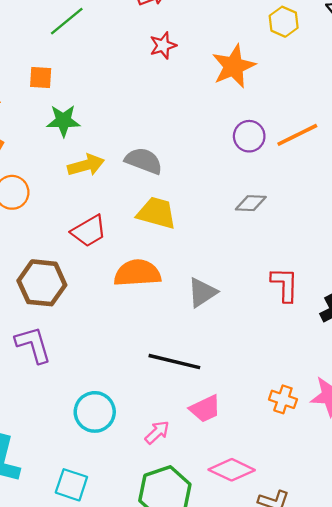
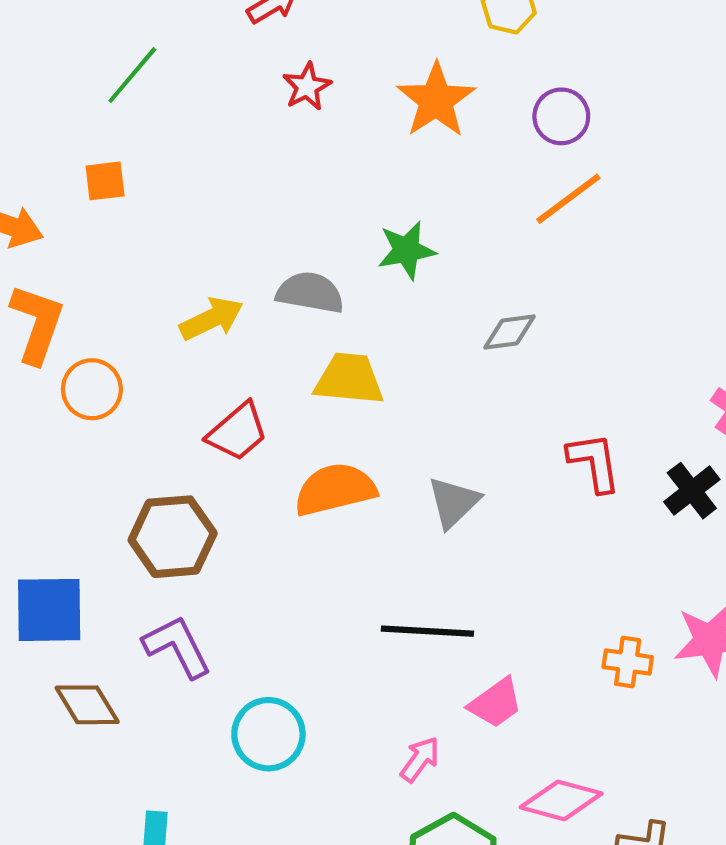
green star: (63, 121) -> (407, 250), moved
purple circle: (249, 136) -> (561, 116), moved
cyan circle: (95, 412) -> (268, 734), moved

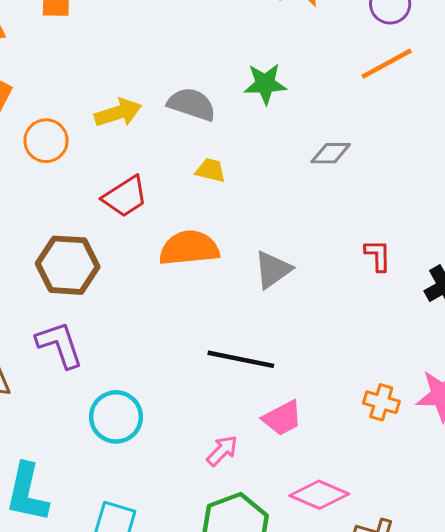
yellow trapezoid: (349, 379) -> (211, 170), size x0.6
orange circle: (92, 389) -> (46, 141), moved
red L-shape: (594, 462) -> (378, 255), size x0.7

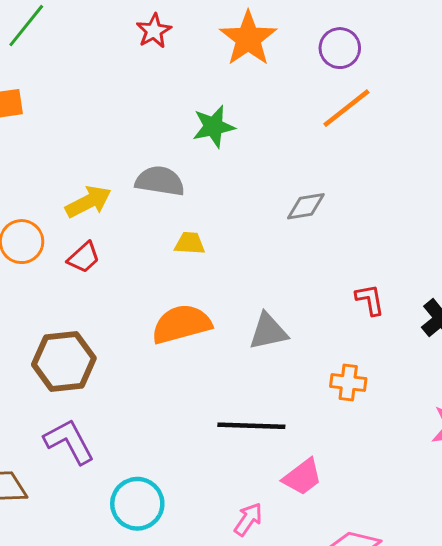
green star: (265, 84) -> (214, 127), moved
red trapezoid: (125, 197) -> (84, 257), moved, size x0.7
gray triangle: (273, 270) -> (268, 331), turned 33
orange cross: (381, 402) -> (348, 383), moved

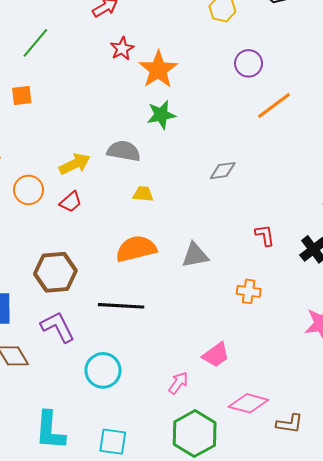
orange star: (248, 38) -> (158, 70), moved
orange line: (346, 108) -> (274, 106), moved
black line: (251, 426) -> (121, 306), moved

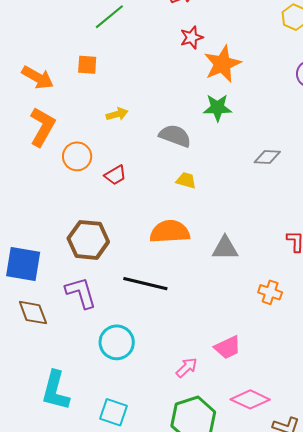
yellow arrow: (75, 164) -> (117, 114), moved, size x0.7
gray diamond: (223, 171) -> (267, 157), moved

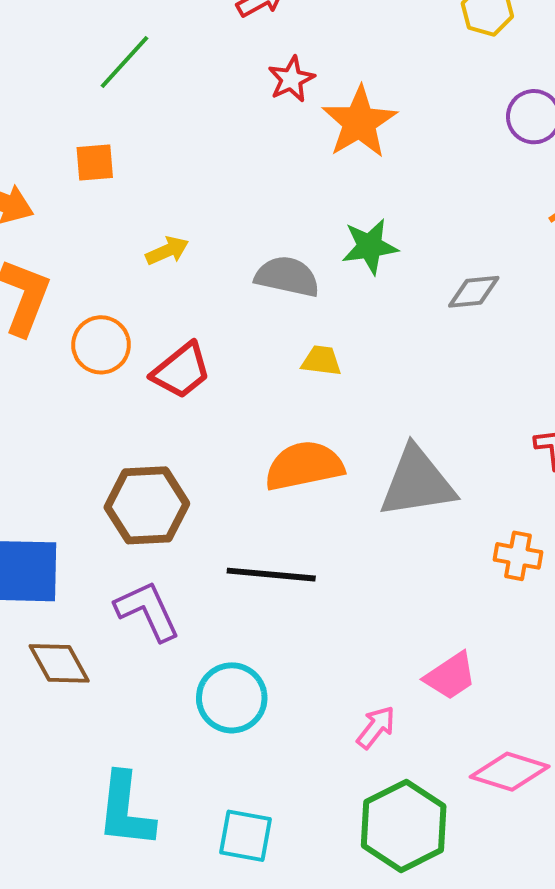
green star: (217, 108) -> (370, 246), moved
red trapezoid: (115, 175) -> (181, 371), size x1.4
gray triangle: (225, 248) -> (417, 482), size x1.5

